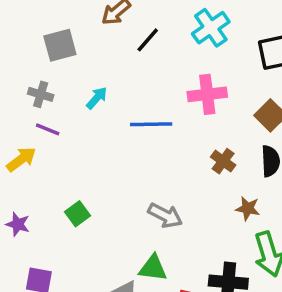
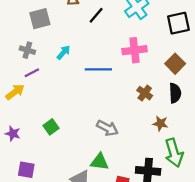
purple line: (48, 129) -> (32, 73), turned -49

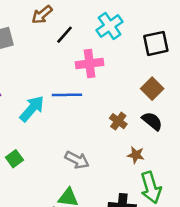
pink cross: (134, 50) -> (90, 64), moved
cyan arrow: (63, 52) -> (32, 109), moved, size x1.6
black semicircle: (175, 93) -> (152, 121), turned -48

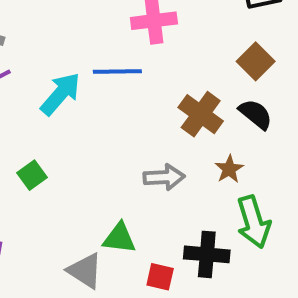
brown cross: (118, 121) -> (201, 114), size x1.5
brown star: (136, 155) -> (229, 169), turned 30
gray arrow: (77, 160) -> (164, 177), moved, turned -30

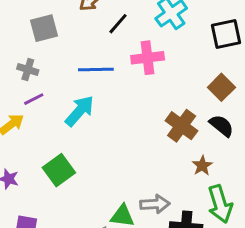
blue line: (117, 72) -> (96, 70), moved
green square: (32, 175) -> (59, 170), size x1.5
gray arrow: (164, 177) -> (155, 204), moved

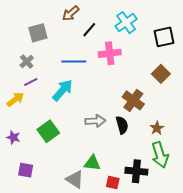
gray cross: (28, 70) -> (27, 62), turned 32
black semicircle: (221, 126) -> (122, 125), moved, turned 36
brown star: (202, 166) -> (157, 128), moved
gray arrow: (155, 204) -> (95, 121), moved

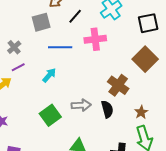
gray square: (38, 33) -> (41, 22), moved
brown square: (161, 74) -> (145, 59), size x1.4
cyan arrow: (63, 90) -> (49, 75), size x0.7
green square: (48, 131) -> (50, 115), moved

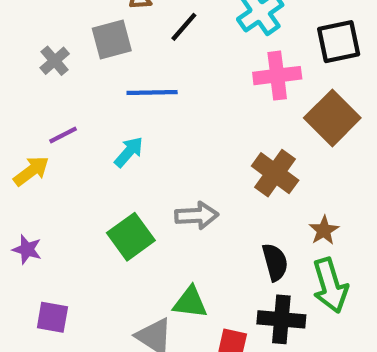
pink cross: (95, 39) -> (277, 76), moved
gray cross: (14, 47) -> (55, 61), moved
black semicircle: (107, 109) -> (275, 262), moved

